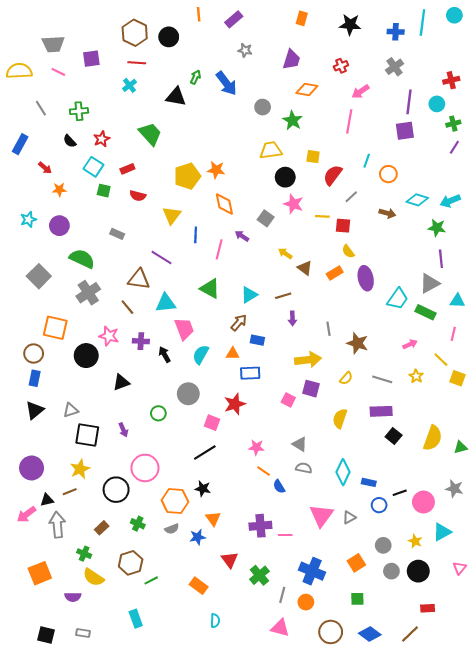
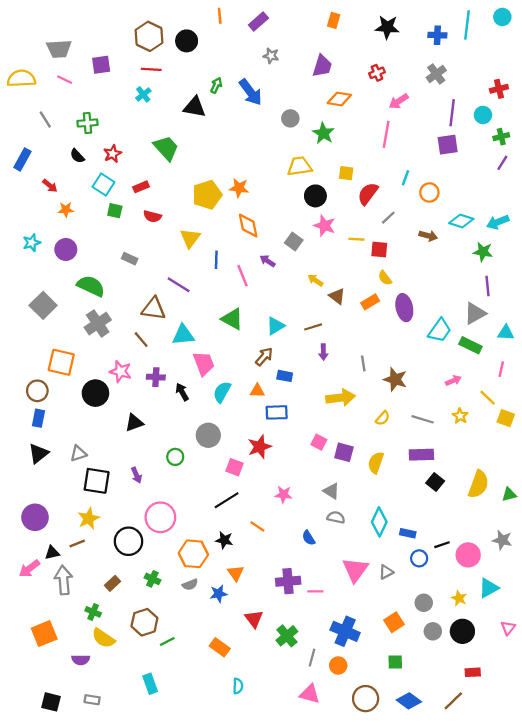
pink line: (219, 249) -> (242, 276), turned -36
purple square: (311, 389) -> (344, 452), moved
orange line: (264, 471) -> (257, 526), moved

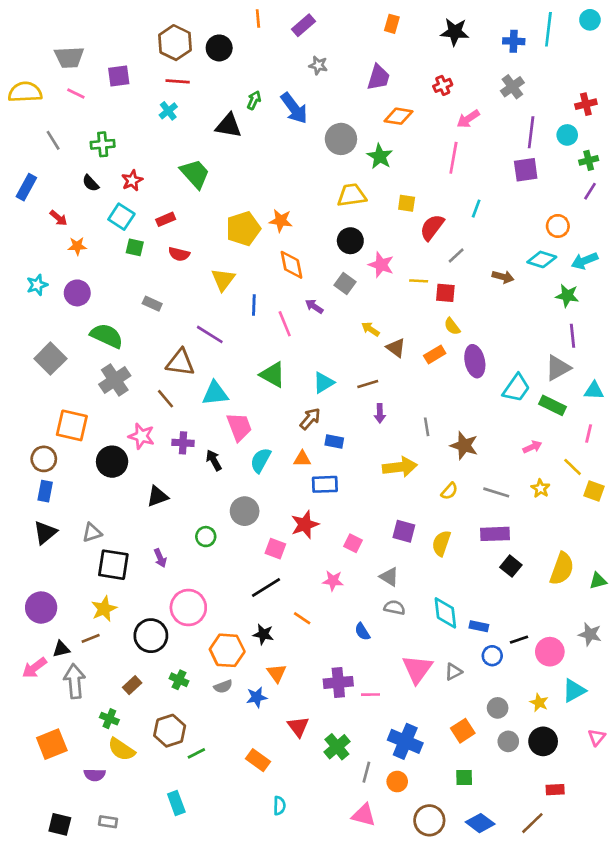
gray circle: (290, 118) -> (341, 139), size x1.5
orange circle: (429, 192) -> (558, 226), moved
black circle: (315, 196) -> (350, 241), moved
pink square: (319, 442) -> (353, 543), moved
cyan diamond: (379, 522) -> (445, 613), turned -32

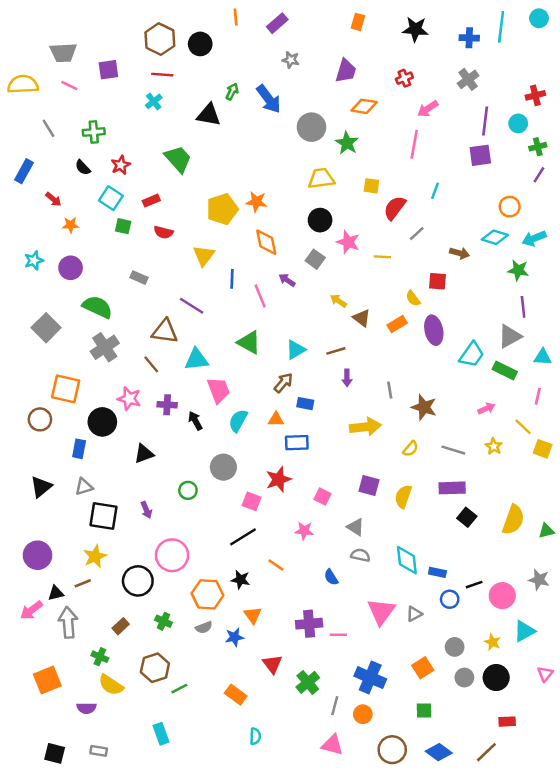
red square: (445, 293) -> (437, 281), moved
blue rectangle: (45, 491) -> (79, 449), moved

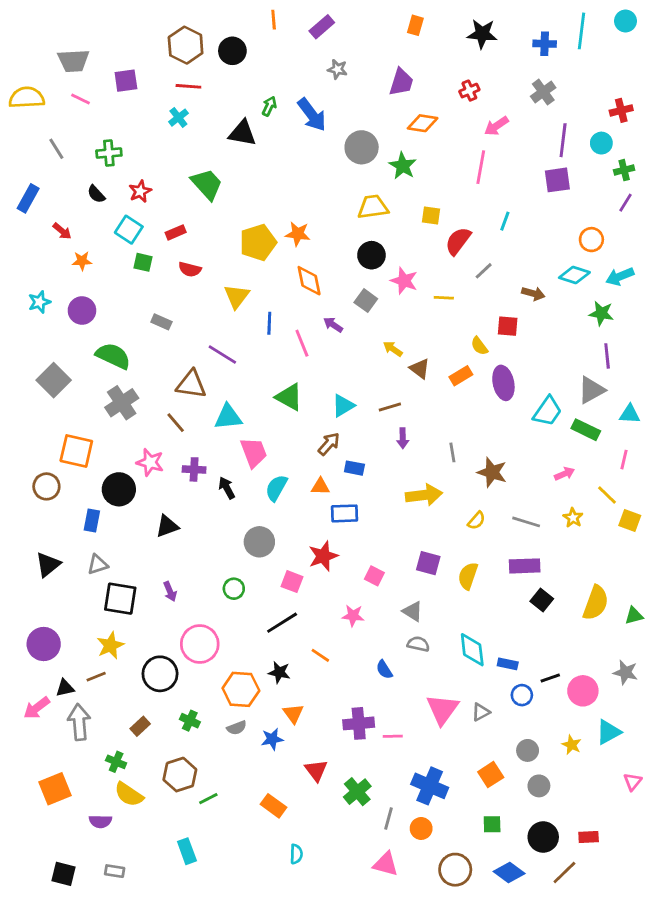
green circle: (188, 490) -> (234, 589), moved
black circle: (496, 678) -> (543, 837), moved

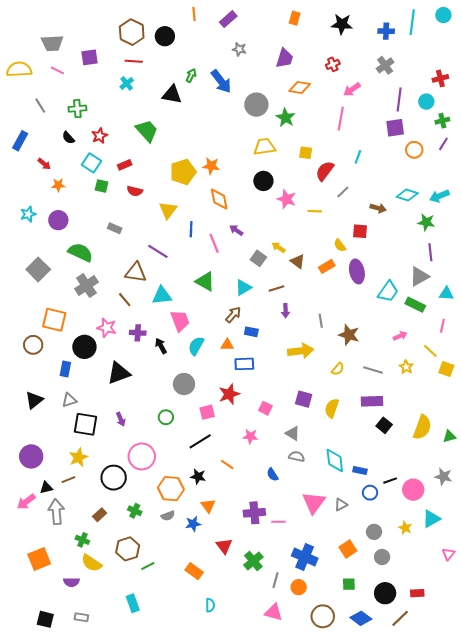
orange circle: (591, 240) -> (414, 150), moved
gray square: (366, 301) -> (258, 258), moved
black triangle: (167, 526) -> (119, 373), size x1.4
pink square: (292, 582) -> (207, 412), turned -35

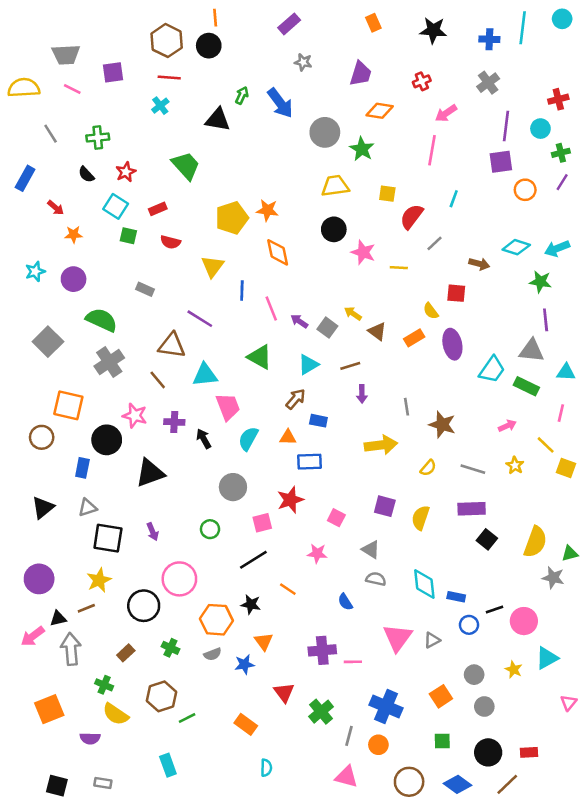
orange line: (194, 14) -> (215, 18), moved
orange rectangle: (295, 18) -> (373, 23), turned -40
purple arrow: (236, 230) -> (299, 321), moved
gray triangle: (419, 276) -> (532, 351), turned 35
gray star: (443, 477) -> (553, 578), moved

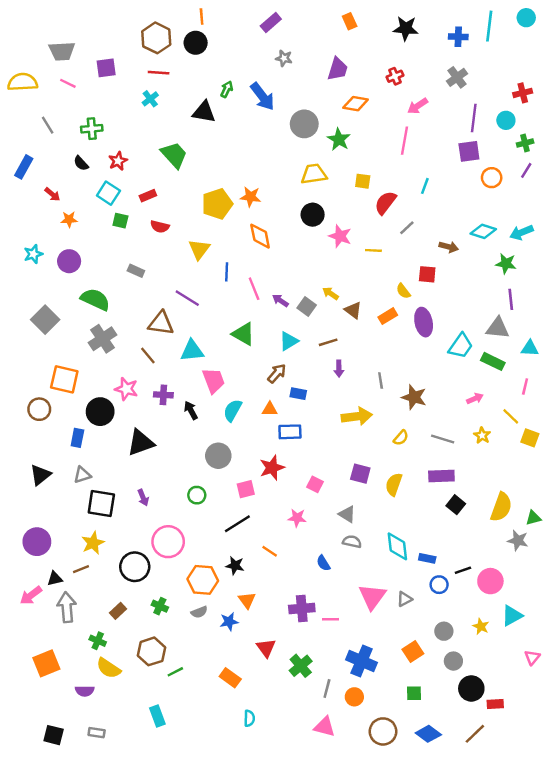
black circle: (488, 752) -> (471, 688), moved

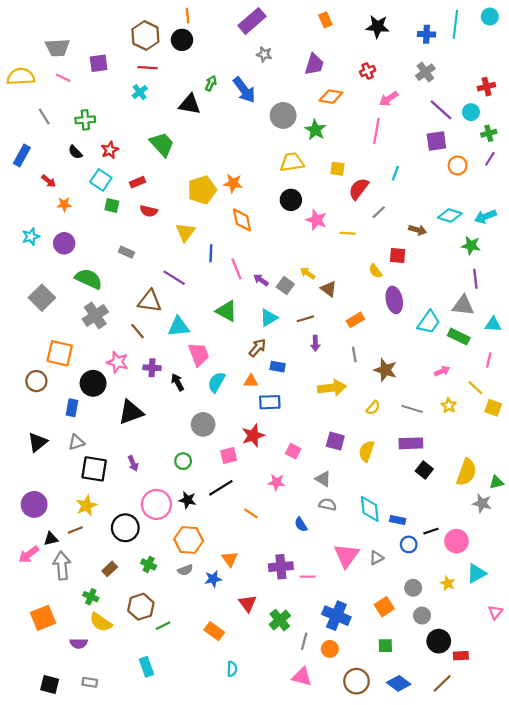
purple rectangle: (271, 22) -> (252, 21), size x1.4
purple line: (474, 118) -> (441, 110), turned -55
orange rectangle: (388, 316) -> (355, 320), moved
black star: (235, 566) -> (188, 500), moved

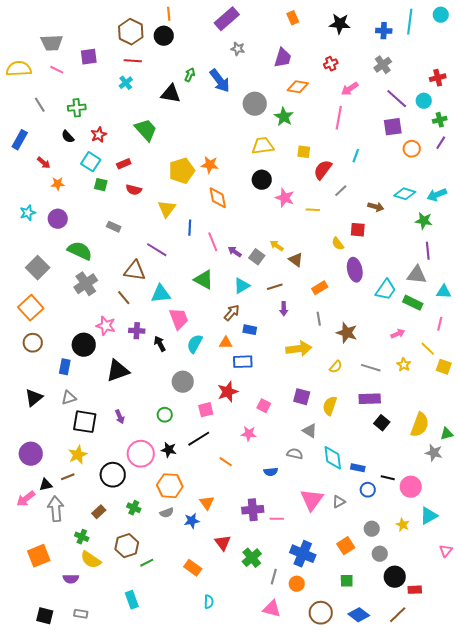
orange square: (60, 353) -> (31, 308), moved, turned 35
gray triangle: (323, 479) -> (310, 431), moved
blue semicircle: (301, 524) -> (271, 472), turned -64
black line: (431, 531) -> (388, 478), turned 32

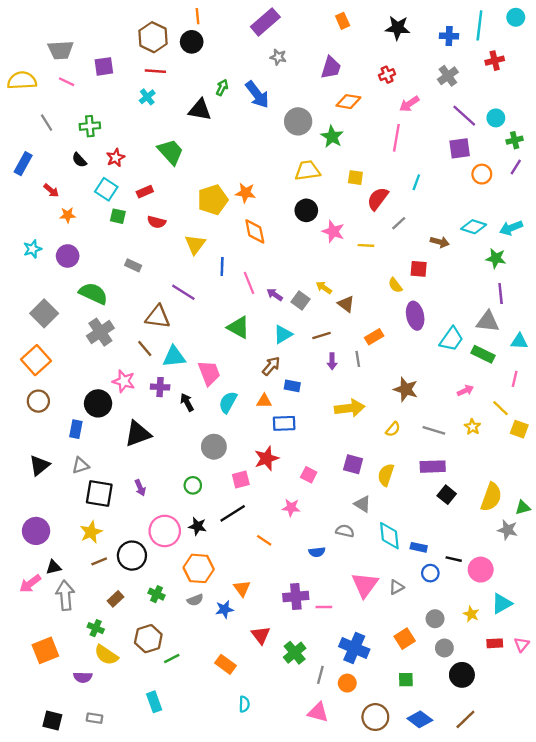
red cross: (438, 78) -> (495, 61), moved
cyan triangle: (161, 294) -> (174, 357), moved
gray line: (319, 319) -> (358, 359), moved
brown line: (68, 477) -> (99, 561), moved
red rectangle: (415, 590) -> (495, 643), moved

